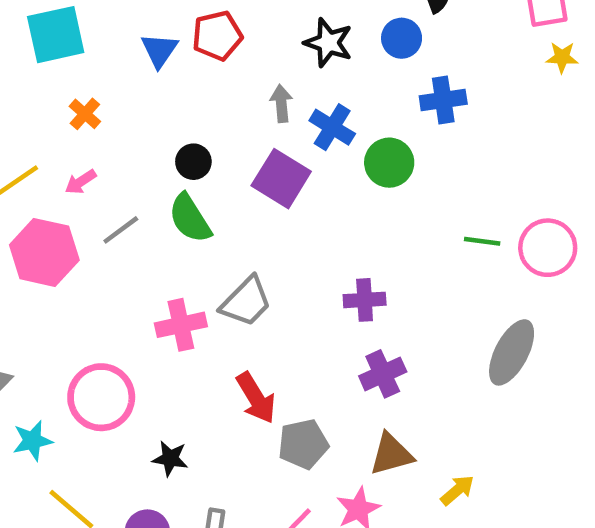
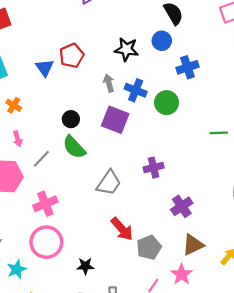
pink arrow: (81, 182) -> (18, 139), turned -63
purple cross: (365, 300) -> (154, 168), moved
pink cross: (181, 325) -> (45, 204), moved

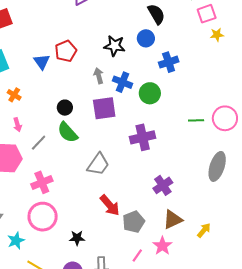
purple square: (115, 120) -> (104, 108), turned -30
purple cross: (154, 168) -> (143, 137), moved, size x1.4

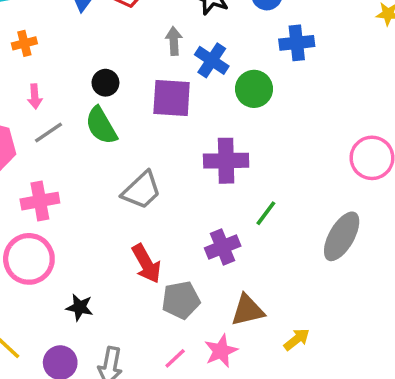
orange cross: (14, 95) -> (24, 43), turned 32
green line: (196, 120) -> (266, 213), moved, turned -63
pink arrow: (17, 125) -> (35, 96), moved
purple cross: (163, 185) -> (223, 247), moved

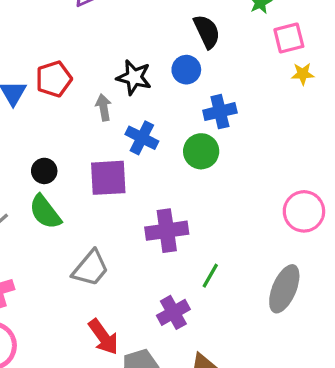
gray arrow: (174, 41) -> (104, 107), moved
green circle: (254, 89) -> (201, 151), moved

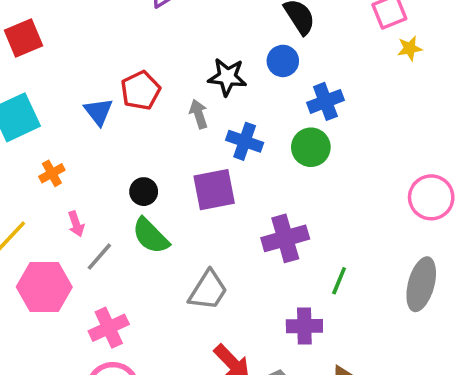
purple cross: (173, 312) -> (304, 326), turned 36

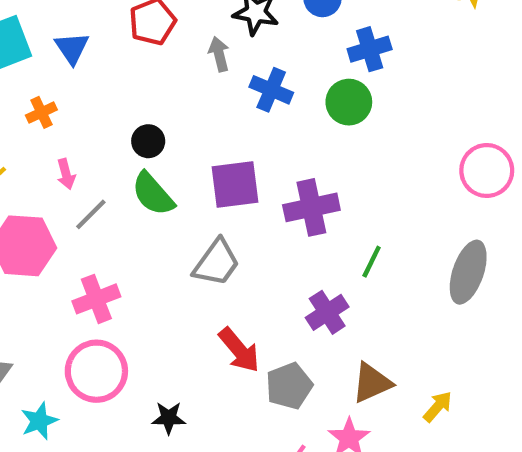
blue triangle: (98, 112) -> (72, 48), moved
purple square: (214, 190) -> (235, 184), moved
purple cross: (304, 326) -> (327, 312), turned -36

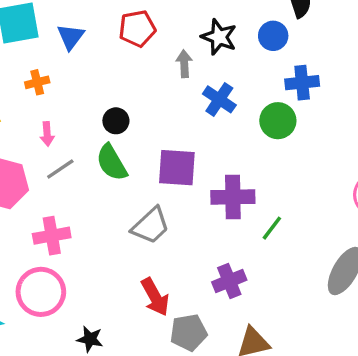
green line: (372, 262) -> (272, 228), moved

